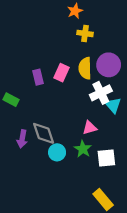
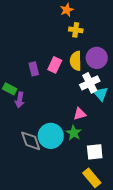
gray diamond: (44, 133) -> (31, 141), moved
purple arrow: (22, 139) -> (20, 100), moved
cyan circle: (57, 152) -> (51, 136), size x1.6
white square: (106, 158) -> (95, 152), moved

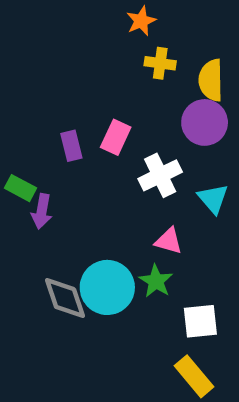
yellow semicircle: (76, 61) -> (211, 80), moved
white cross: (90, 83) -> (160, 175), moved
pink triangle: (80, 114) -> (169, 241), turned 32

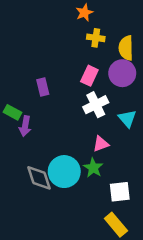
pink rectangle: (116, 137) -> (89, 76), moved
pink triangle: (169, 241) -> (101, 144), turned -36

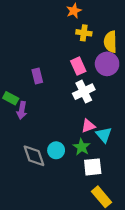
pink rectangle: (89, 76) -> (78, 66), turned -49
cyan triangle: (127, 119) -> (104, 135), moved
cyan circle: (64, 172) -> (56, 150), size x0.6
white square: (120, 192) -> (93, 167), moved

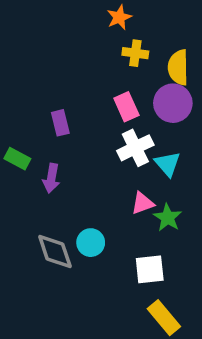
purple arrow: (22, 110) -> (51, 178), moved
cyan triangle: (104, 135) -> (168, 164), moved
green star: (82, 147) -> (168, 218), moved

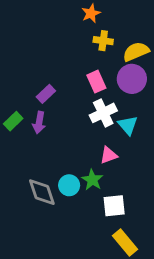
yellow semicircle: (178, 67) -> (136, 52), turned 68
purple rectangle: (60, 123) -> (46, 94), turned 60
green rectangle: (17, 159) -> (13, 121), turned -72
purple arrow: (51, 178) -> (39, 123), moved
green star: (168, 218) -> (92, 180), moved

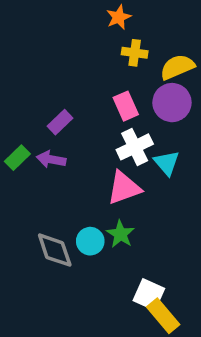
purple arrow: (39, 123) -> (51, 159), turned 90
pink triangle: (109, 155) -> (124, 188), moved, size x1.5
white square: (114, 206) -> (149, 294), moved, turned 30

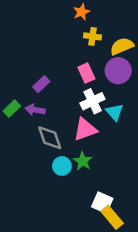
gray diamond: (55, 250) -> (50, 138), moved

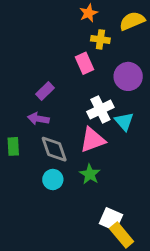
yellow semicircle: (122, 46) -> (132, 21), moved
pink rectangle: (86, 73) -> (85, 63), moved
green rectangle: (12, 109) -> (13, 146), moved, turned -49
cyan circle: (62, 166) -> (53, 179), moved

